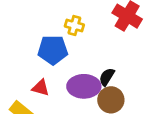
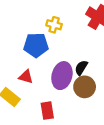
purple ellipse: (84, 86) -> (62, 76), turned -75

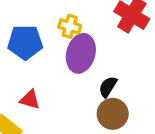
blue pentagon: (36, 45) -> (25, 42), moved
purple ellipse: (62, 76) -> (81, 53), moved

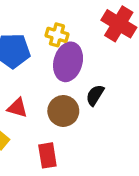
brown circle: (113, 114) -> (63, 111), moved

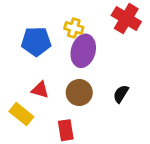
black semicircle: (95, 95) -> (121, 94), moved

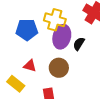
yellow cross: (74, 28) -> (55, 20), size x1.5
black semicircle: (121, 94) -> (79, 44), moved

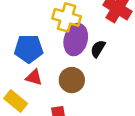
blue pentagon: (27, 30) -> (29, 49), moved

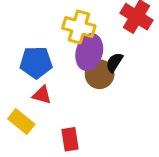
brown circle: (72, 80) -> (100, 74), moved

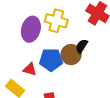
purple ellipse: (89, 52) -> (31, 29), moved
blue pentagon: (36, 62) -> (51, 60), moved

